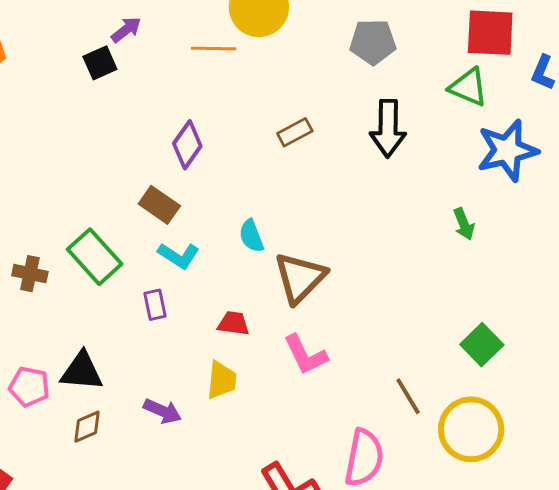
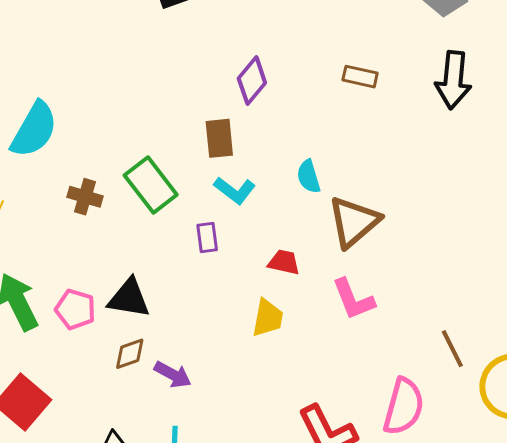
brown rectangle: (295, 132) -> (360, 77), turned 36
brown rectangle: (159, 205) -> (219, 138), turned 45
purple arrow: (162, 411) -> (173, 375), moved

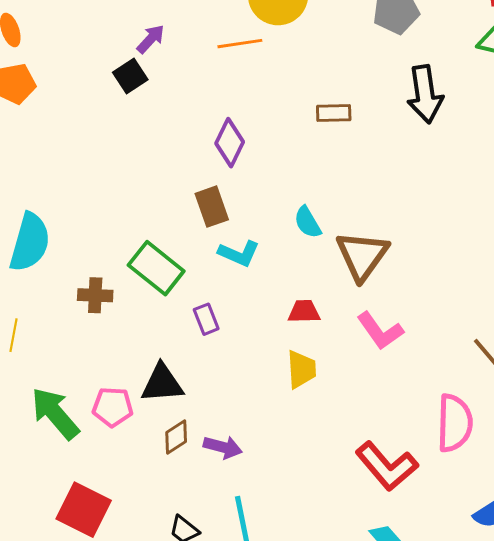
purple rectangle: (207, 238) -> (206, 319), moved

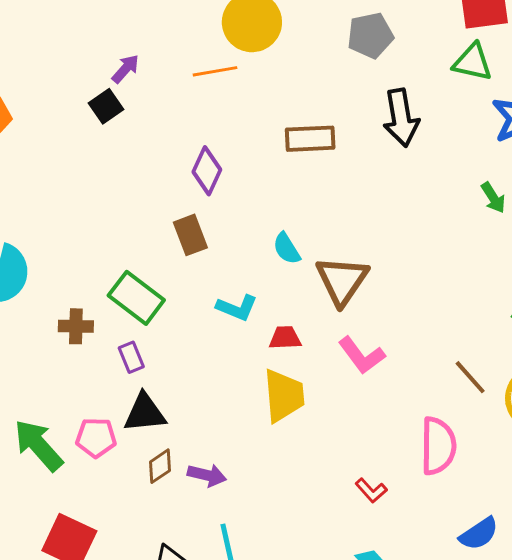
brown rectangle: (334, 113) -> (310, 139), size x1.4
cyan L-shape: (239, 253) -> (237, 308), moved
purple rectangle: (206, 319) -> (131, 357), moved
yellow trapezoid: (301, 369) -> (284, 396), size x1.4
red L-shape: (387, 466) -> (371, 491), size x0.5

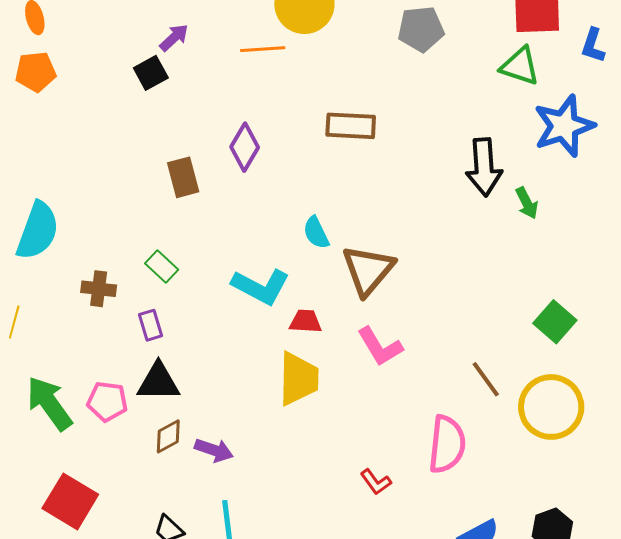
black arrow: (401, 118) -> (484, 167), moved
brown rectangle: (190, 235) -> (183, 177), moved
green rectangle: (136, 298) -> (162, 267), size x0.6
cyan L-shape: (237, 308) -> (261, 287), size x1.4

